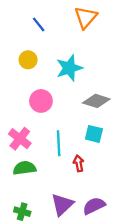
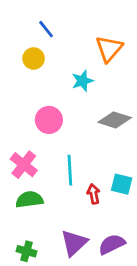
orange triangle: (86, 17) -> (109, 49), moved
yellow circle: (28, 60) -> (34, 58), moved
cyan star: (69, 68) -> (82, 81), size x0.7
cyan square: (94, 134) -> (122, 184), moved

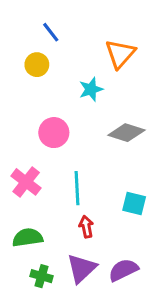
red arrow: (94, 194) -> (86, 227), moved
green semicircle: (29, 200) -> (28, 238), moved
green cross: (27, 251) -> (41, 276), moved

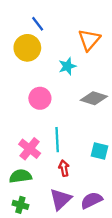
yellow circle: (37, 65) -> (27, 48), size x1.5
pink cross: (26, 182) -> (30, 149), moved
green cross: (41, 276) -> (20, 205), moved

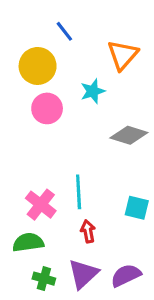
blue line: (38, 24) -> (64, 31), moved
pink circle: (40, 98) -> (47, 108), moved
green cross: (20, 205) -> (44, 279), moved

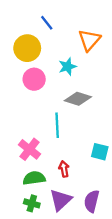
gray diamond: (129, 135) -> (78, 99), moved
cyan line: (79, 192) -> (57, 125), moved
green semicircle: (28, 242) -> (34, 178), moved
purple semicircle: (126, 275) -> (92, 201), turned -50

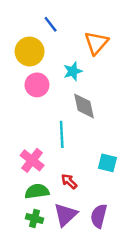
gray diamond: (78, 99) -> (84, 106), turned 60
red arrow: (64, 169) -> (69, 181), turned -35

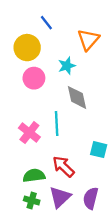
pink cross: (32, 160) -> (29, 133), moved
red arrow: (69, 181) -> (63, 166), size x1.5

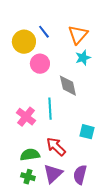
blue line: (46, 23) -> (44, 32), moved
cyan star: (67, 66) -> (83, 58), moved
pink circle: (34, 78) -> (40, 64), moved

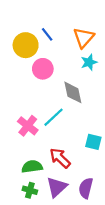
cyan line: (50, 109) -> (54, 117), turned 50

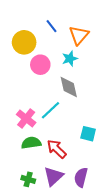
blue line: (47, 34) -> (51, 26), moved
cyan star: (89, 62) -> (70, 59), moved
green semicircle: (32, 167) -> (31, 143), moved

